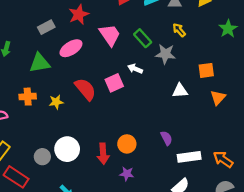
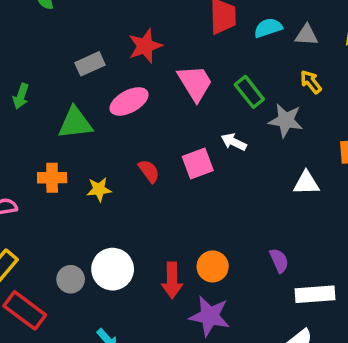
red semicircle: (85, 89) -> (149, 171), size x0.6
purple star: (127, 174) -> (210, 316), size x1.6

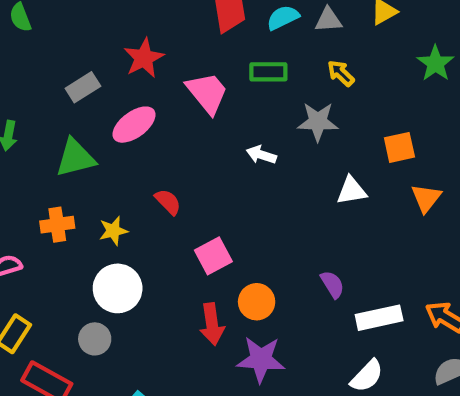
green rectangle: (249, 92) -> (268, 72), moved, turned -44
pink square: (198, 163) -> (213, 256), moved
white circle: (113, 269) -> (118, 288), moved

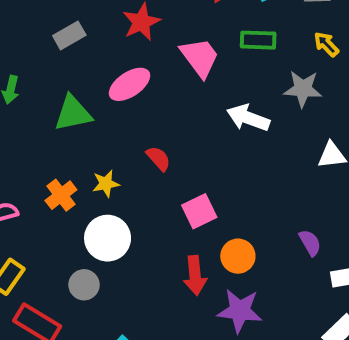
gray rectangle: (83, 87) -> (69, 35), moved
white arrow: (261, 155) -> (248, 118), size x1.5
orange cross: (57, 225) -> (61, 195), moved, turned -32

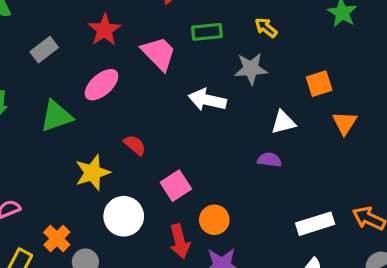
yellow star: (106, 184) -> (93, 173), size x1.5
orange cross: (61, 195) -> (57, 239), moved
white circle: (108, 238) -> (124, 216), moved
purple semicircle: (310, 243) -> (269, 160), moved, turned -45

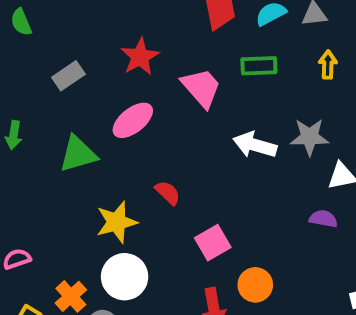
yellow arrow: (266, 28) -> (328, 65), turned 50
gray star: (251, 69) -> (309, 137), moved
white circle: (124, 216) -> (125, 277), moved

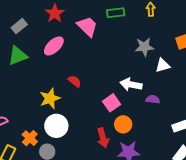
white arrow: (255, 145) -> (131, 85), moved
green triangle: (78, 154) -> (18, 56), moved
purple semicircle: (323, 219) -> (153, 99), moved
pink square: (213, 243) -> (112, 103), moved

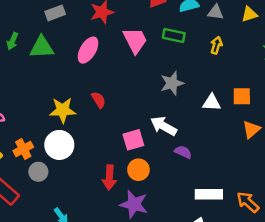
pink ellipse: (54, 46) -> (88, 50), turned -35
gray star: (144, 47) -> (172, 83), moved, turned -30
white triangle: (163, 65) -> (212, 103), moved

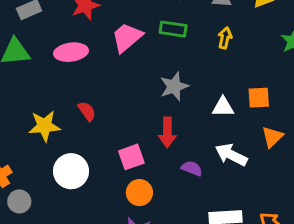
pink trapezoid: (135, 40) -> (127, 37), turned -100
pink ellipse: (88, 50) -> (71, 52), turned 55
white arrow: (164, 126) -> (231, 155), moved
white circle: (59, 145) -> (71, 171), moved
red arrow: (109, 177) -> (167, 132), moved

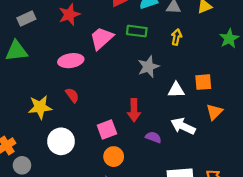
pink ellipse: (71, 52) -> (71, 61), moved
gray star: (174, 86) -> (148, 67), moved

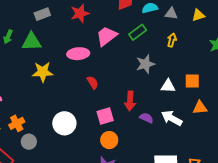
green rectangle: (137, 31) -> (138, 32), turned -48
red semicircle: (72, 95) -> (93, 82), moved
yellow star: (40, 107) -> (43, 72), moved
orange triangle: (214, 112) -> (200, 108), turned 35
purple semicircle: (153, 137) -> (146, 118), moved

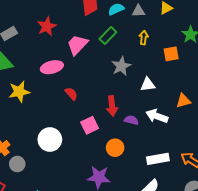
orange square: (192, 81) -> (171, 54), moved
orange circle: (109, 140) -> (115, 148), moved

